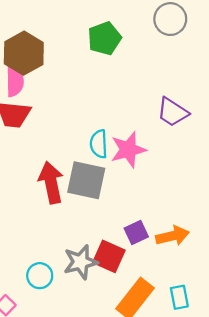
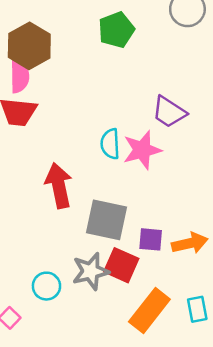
purple trapezoid: (173, 112) -> (169, 112), moved
gray square: (86, 180) -> (107, 220), moved
purple square: (136, 233) -> (151, 239), turned 30

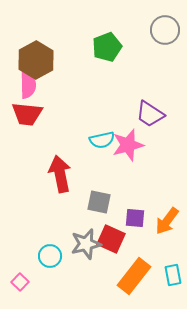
cyan semicircle: (110, 144) -> (102, 140), turned -100
gray square: (107, 220) -> (99, 202), size x0.7
orange arrow: (190, 243) -> (167, 221), turned 140

